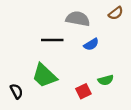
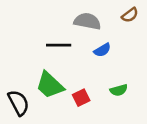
black semicircle: (17, 91) -> (18, 103), size x1.5
red square: (83, 91) -> (81, 98), moved

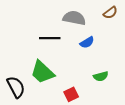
red square: (81, 98) -> (71, 94), moved

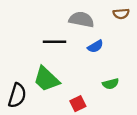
brown semicircle: (110, 13) -> (121, 14), turned 32
black semicircle: (16, 87) -> (17, 95), turned 45

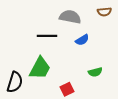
green trapezoid: (46, 79) -> (40, 68), turned -105

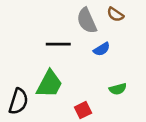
brown semicircle: (104, 12) -> (115, 14), moved, turned 40
gray semicircle: (70, 17) -> (87, 21), turned -125

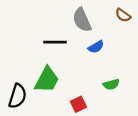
brown semicircle: (115, 14) -> (123, 15), moved

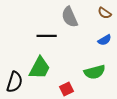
blue semicircle: (96, 47) -> (105, 40), moved
green semicircle: (111, 84) -> (95, 72), size x1.5

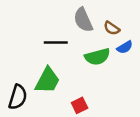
brown semicircle: (105, 13) -> (112, 28), moved
green semicircle: (95, 72) -> (97, 57), moved

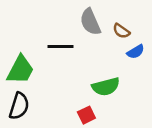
green semicircle: (97, 57) -> (106, 87), moved
green trapezoid: (48, 80) -> (20, 70), moved

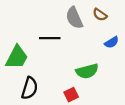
brown semicircle: (121, 31) -> (100, 15), moved
black semicircle: (19, 106) -> (30, 88), moved

